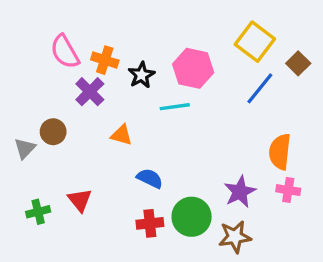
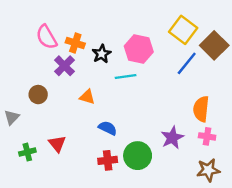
brown square: (298, 63) -> (214, 45), size x1.6
gray triangle: (25, 148) -> (12, 117), moved
brown star: (235, 237) -> (208, 170), moved

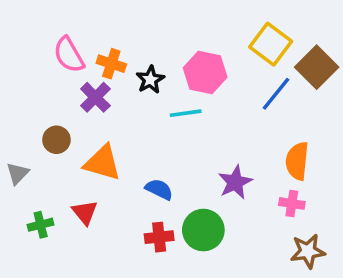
orange triangle: (87, 97) -> (102, 163), moved, size x1.6
pink cross: (207, 136) -> (292, 203), moved
purple star: (172, 138) -> (235, 182), moved

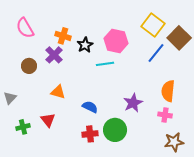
pink semicircle: (69, 55) -> (25, 28), moved
brown circle: (56, 140) -> (29, 66), moved
orange triangle: (102, 163) -> (58, 92), size x0.7

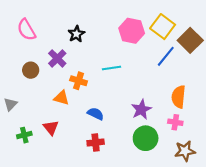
orange cross: (63, 36) -> (79, 81), moved
pink hexagon: (116, 41) -> (132, 31), moved
black star: (85, 45) -> (76, 34), moved
green circle: (115, 130) -> (146, 138), moved

